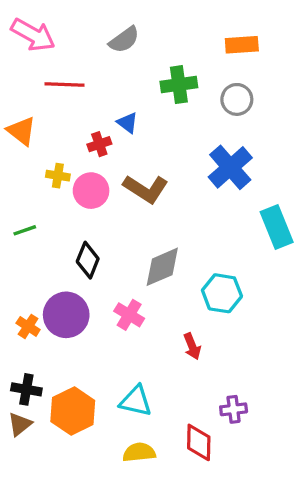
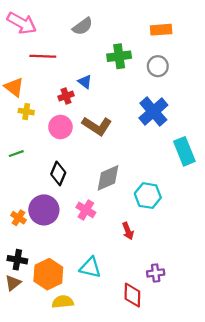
yellow cross: (58, 176) -> (26, 112), moved
yellow semicircle: (139, 452) -> (63, 302), moved

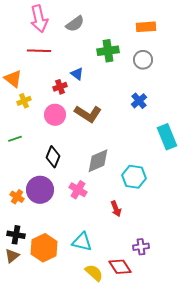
pink arrow: (22, 23) -> (39, 19), moved, turned 48
yellow cross: (26, 112) -> (24, 101), turned -32
blue cross: (153, 112) -> (139, 101), size x0.6
red diamond: (132, 295) -> (120, 267), turned -35
yellow semicircle: (63, 302) -> (94, 273), moved, turned 48

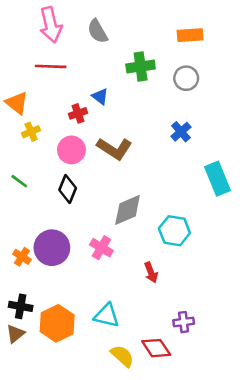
gray semicircle: (75, 24) -> (98, 31), turned 96
green line: (15, 139) -> (19, 181), turned 56
black diamond: (53, 157) -> (68, 189), moved

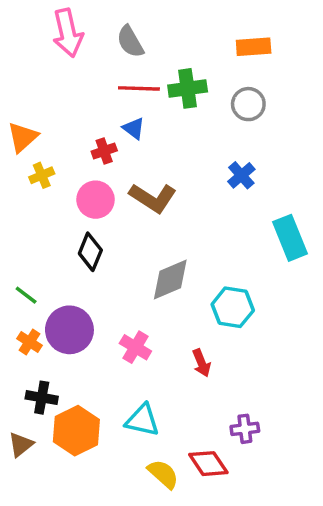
red line: (51, 66) -> (139, 88), moved
orange triangle: (17, 103) -> (23, 137), turned 40
green line: (19, 181) -> (26, 295), moved
pink cross: (101, 248) -> (135, 347), moved
black cross: (21, 306) -> (42, 398), moved

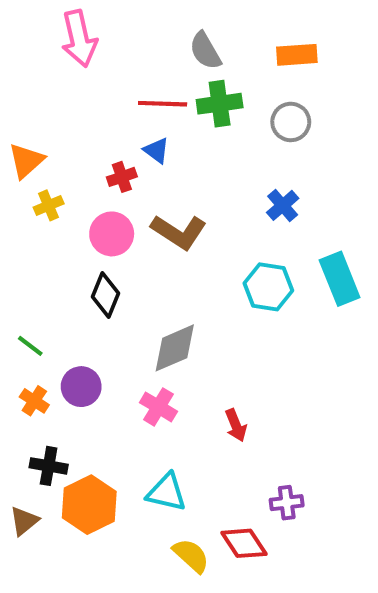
gray semicircle: (130, 42) -> (205, 51), moved
gray diamond: (170, 280) -> (175, 348), moved
cyan hexagon: (233, 307) -> (268, 287), moved
purple circle: (69, 330) -> (81, 387), size x0.7

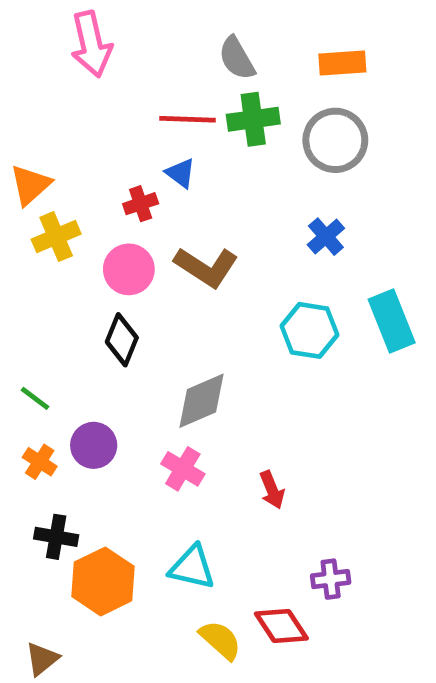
gray circle: (291, 122) -> (335, 140), size x1.4
yellow cross: (49, 205) -> (56, 237), size x1.4
brown triangle: (24, 521) -> (42, 659), moved

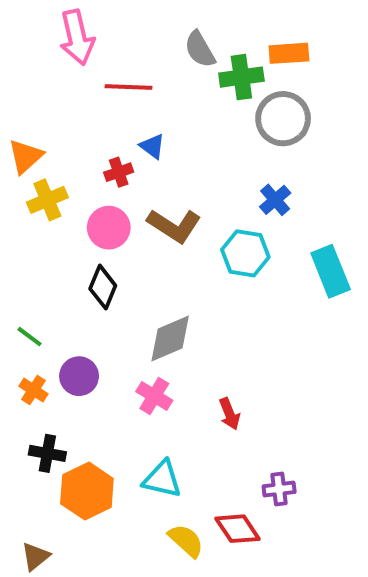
red line: (188, 119) -> (129, 87), moved
green cross: (253, 119) -> (241, 77), moved
cyan hexagon: (309, 330) -> (245, 253), moved

